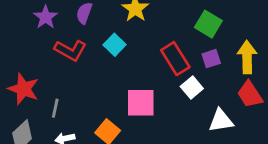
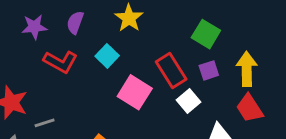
purple star: (46, 17) -> (34, 27), turned 30
pink square: (141, 103) -> (135, 92), moved, turned 32
gray line: (55, 108) -> (45, 123), turned 60

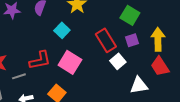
red L-shape: (61, 62) -> (40, 60), moved, turned -40
pink square: (135, 92) -> (70, 62), moved

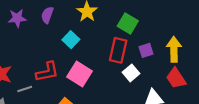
green square: (130, 15) -> (128, 24), moved
red rectangle: (106, 40) -> (118, 50), turned 45

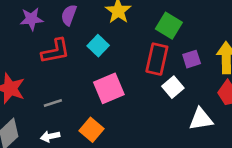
red L-shape: (47, 72) -> (55, 51), moved
pink square: (79, 74) -> (109, 88), turned 35
gray line: (25, 89) -> (53, 103), moved

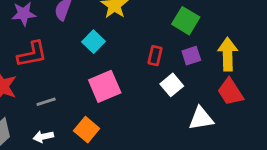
green square: (169, 26) -> (186, 21), moved
red L-shape: (55, 51) -> (32, 54), moved
red rectangle: (157, 59) -> (155, 56), size x0.6

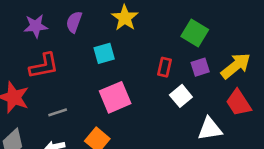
cyan square: (94, 42) -> (104, 53), turned 30
yellow arrow: (228, 54) -> (236, 66), turned 52

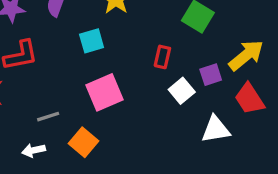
purple square: (200, 67) -> (211, 75), moved
gray line: (58, 112) -> (48, 117), moved

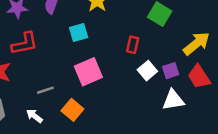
purple square: (211, 75) -> (171, 71), moved
white arrow: (34, 150) -> (34, 116), turned 49

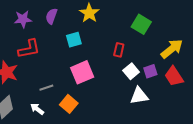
white triangle: (173, 100) -> (139, 96), moved

